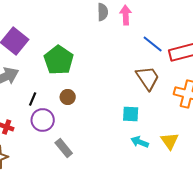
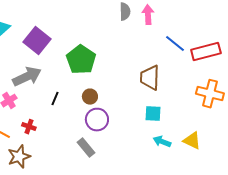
brown trapezoid: (148, 78) -> (150, 78), moved, turned -144
purple circle: (43, 120) -> (97, 120), moved
yellow triangle: (170, 141) -> (192, 141), turned -30

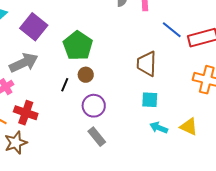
brown circle: (90, 97) -> (86, 75), moved
black line: (55, 99) -> (65, 85), moved
red cross: (29, 127) -> (26, 113), size x1.6
gray rectangle: (86, 148) -> (97, 137), moved

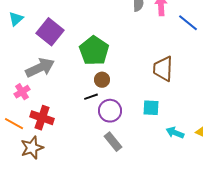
blue line: (172, 30) -> (188, 23), moved
black line: (65, 85) -> (91, 97), moved, turned 48
cyan square: (150, 100) -> (151, 108), moved

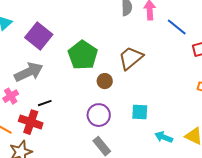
brown trapezoid: (163, 69) -> (131, 58), moved, turned 48
brown circle: (102, 80) -> (105, 81), moved
black line: (91, 97) -> (45, 103), moved

